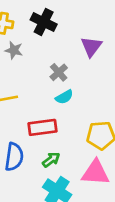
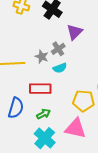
purple triangle: (91, 47) -> (75, 32), moved
gray star: (14, 50) -> (42, 57), moved

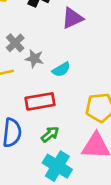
purple triangle: (75, 32) -> (72, 18), turned 30
gray cross: (58, 49) -> (15, 43), moved

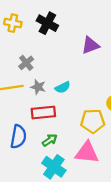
purple triangle: (72, 18) -> (90, 45), moved
gray star: (34, 59) -> (38, 87), moved

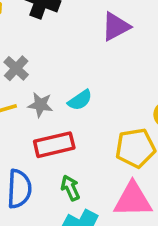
green arrow: (50, 140) -> (70, 188), turned -72

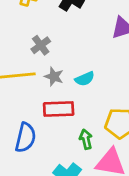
green arrow: (70, 188) -> (86, 139), moved

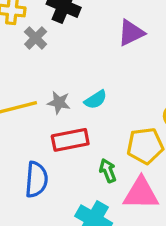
gray cross: (41, 45) -> (36, 38), moved

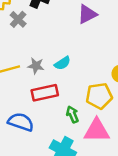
blue semicircle: (36, 180) -> (21, 122), turned -75

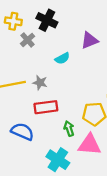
cyan semicircle: (62, 63) -> (62, 58), moved

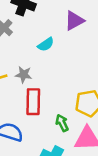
red rectangle: (46, 107) -> (33, 102), turned -75

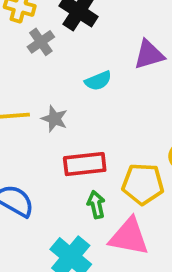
red rectangle: (33, 102) -> (85, 164), moved, turned 70

